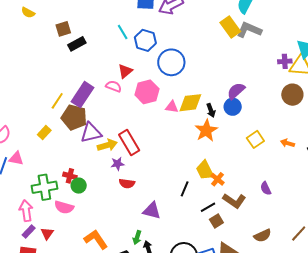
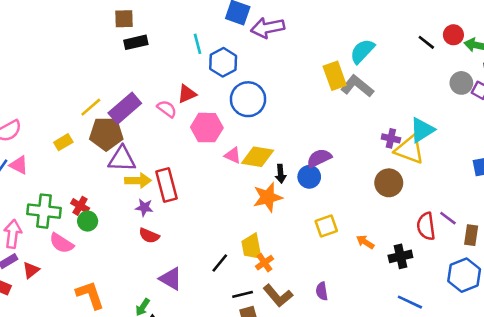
brown pentagon: (74, 117) -> (106, 134), turned -30

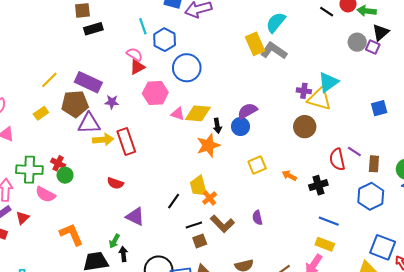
yellow line: (91, 107) -> (49, 80), moved
purple rectangle: (125, 108) -> (88, 82), turned 70
pink semicircle: (167, 109) -> (135, 54), moved
purple star: (144, 208) -> (112, 102), moved

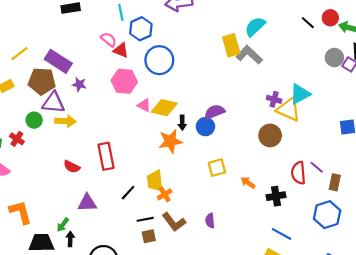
red triangle: (137, 67) -> (121, 50), moved, turned 42
red rectangle: (126, 141) -> (106, 156), moved
green circle: (65, 175) -> (34, 120), moved
purple triangle: (135, 217) -> (87, 203), turned -36

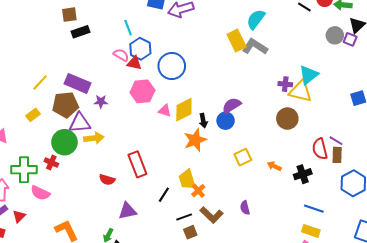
blue hexagon: (141, 29) -> (140, 49), moved
yellow diamond: (164, 108) -> (184, 110), turned -30
green circle: (34, 120) -> (64, 142), size x1.6
brown rectangle: (335, 182) -> (337, 155), moved

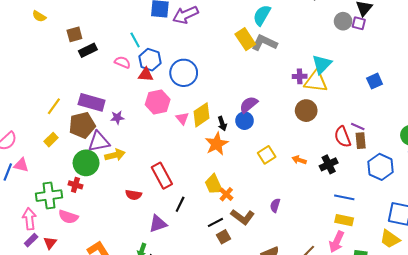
pink semicircle: (121, 55) -> (122, 62), moved
pink triangle: (165, 111) -> (182, 118), turned 40
black line: (164, 195) -> (180, 204), moved
purple semicircle: (245, 208) -> (275, 205), turned 40

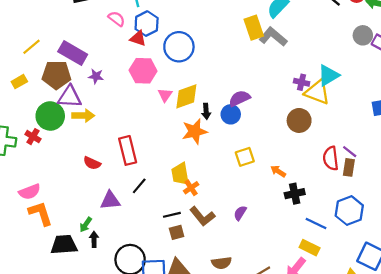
black cross: (329, 164) -> (295, 194), moved
blue hexagon: (381, 167) -> (349, 211), moved
pink semicircle: (68, 217) -> (30, 192), moved, turned -54

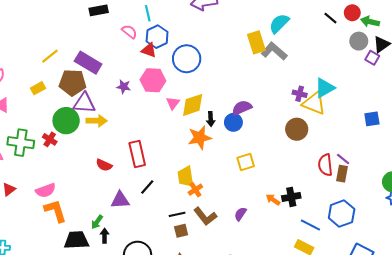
gray circle: (363, 35) -> (359, 41), moved
purple star: (96, 76) -> (124, 87), moved
orange arrow: (278, 171) -> (273, 200), moved

